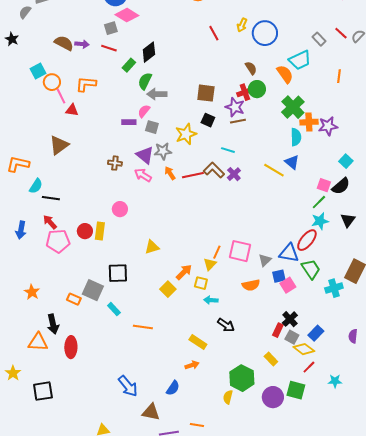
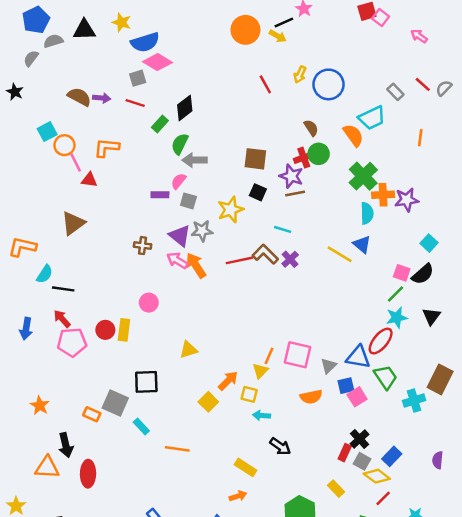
orange arrow: (170, 173) -> (196, 265), moved, size x1.5

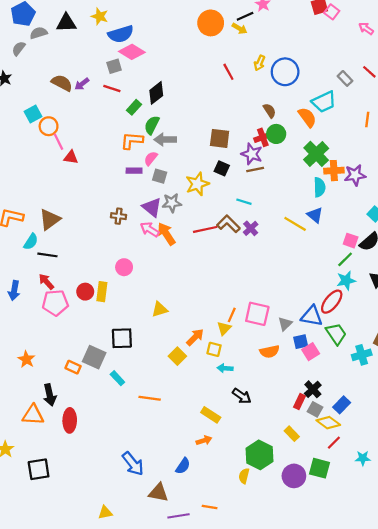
purple arrow: (102, 98) -> (82, 84), turned 136
orange L-shape: (107, 148) -> (132, 141), moved
brown triangle: (73, 223) -> (50, 219), moved

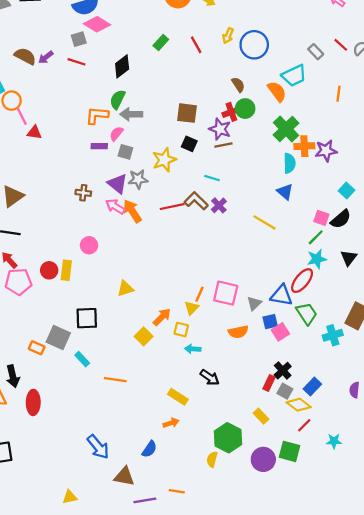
green rectangle: (134, 107) -> (161, 42), moved
yellow line: (295, 224) -> (264, 222), moved

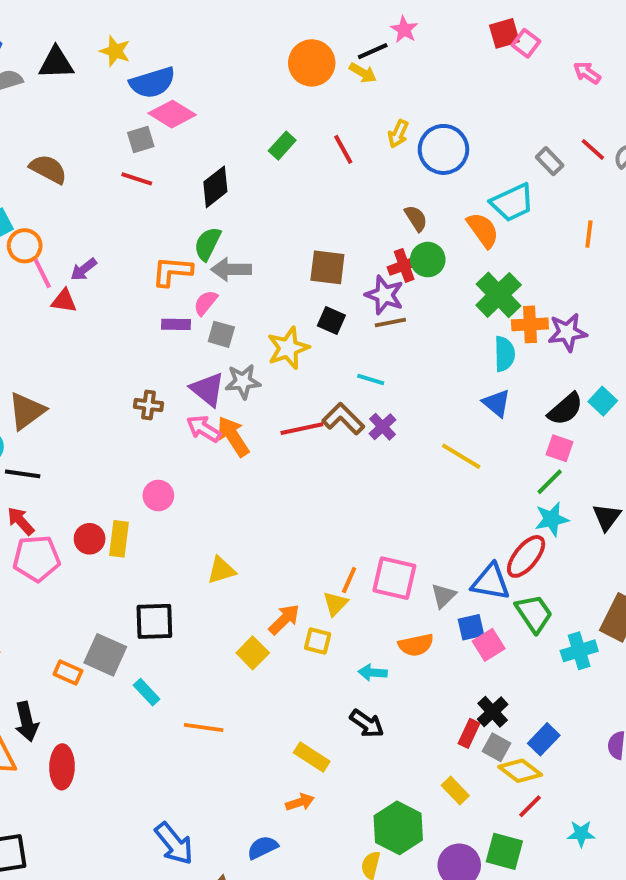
purple arrow: (46, 57) -> (84, 269), moved
black semicircle: (341, 219) -> (565, 409), moved
cyan arrow: (193, 349) -> (373, 672), moved
blue semicircle: (149, 449) -> (263, 847), turned -150

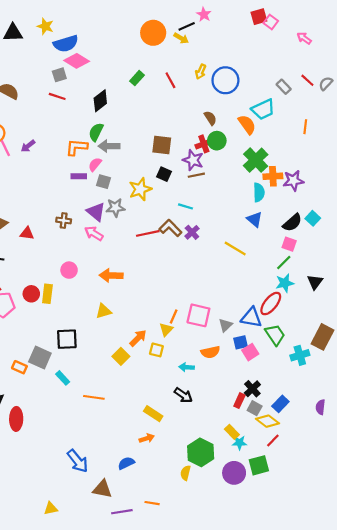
red triangle: (64, 301) -> (27, 233), moved
orange arrow: (233, 437) -> (111, 275), moved, turned -55
cyan star: (581, 834) -> (239, 443), moved
green square: (504, 851) -> (259, 465), turned -30

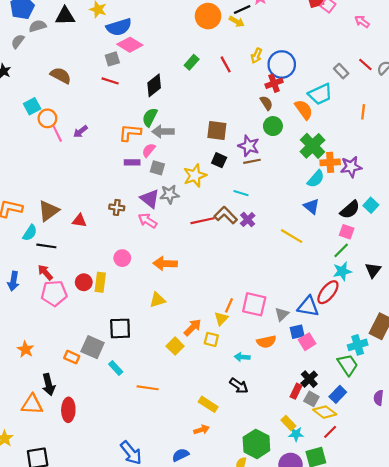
red cross: (204, 144) -> (274, 83), moved
cyan semicircle: (259, 192) -> (316, 179), turned 42
green trapezoid: (275, 335) -> (348, 365), moved

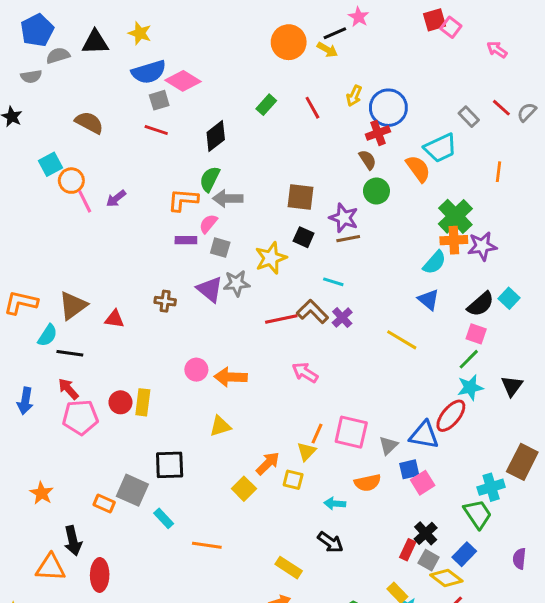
blue semicircle: (119, 27) -> (149, 72), moved
gray semicircle: (18, 41) -> (31, 76), turned -136
green cross: (313, 146) -> (455, 216), moved
pink arrow: (148, 221) -> (305, 373), moved
pink circle: (122, 258) -> (196, 370), moved

